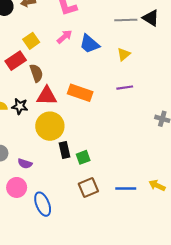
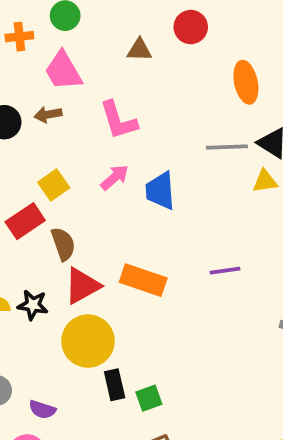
blue trapezoid: (89, 44) -> (160, 191), turned 45
yellow triangle: (124, 54) -> (265, 181), moved, turned 32
red triangle: (47, 96) -> (82, 286), turned -30

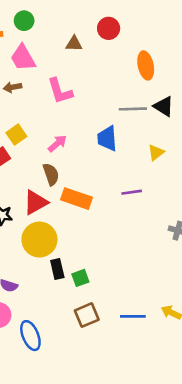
pink arrow: (115, 177) -> (57, 144), moved
yellow triangle: (265, 181) -> (156, 152), moved, turned -30
blue trapezoid: (160, 191) -> (107, 138), moved
brown semicircle: (63, 244) -> (51, 174), moved

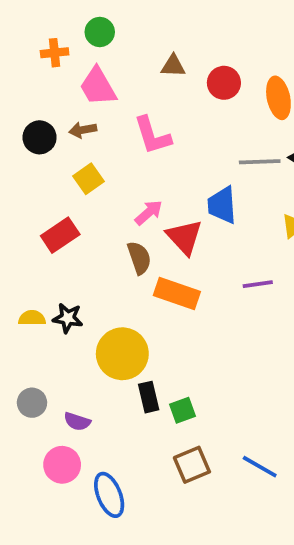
red circle: (109, 28) -> (224, 83), moved
yellow square: (16, 135) -> (88, 179), moved
red triangle: (36, 202) -> (184, 237), moved, turned -44
blue line: (133, 316) -> (260, 467), turned 30

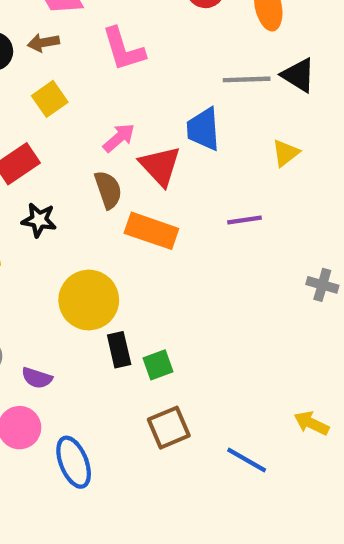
black star: (68, 318) -> (39, 220), moved
blue line: (260, 467) -> (247, 460), moved

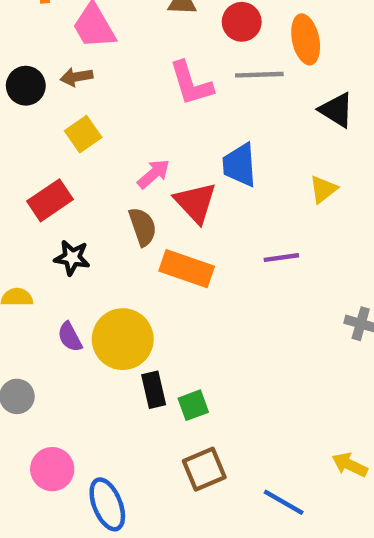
pink L-shape: (123, 49) -> (191, 84), moved
gray line: (247, 79) -> (259, 75), moved
purple semicircle: (37, 378) -> (70, 337), moved, turned 44

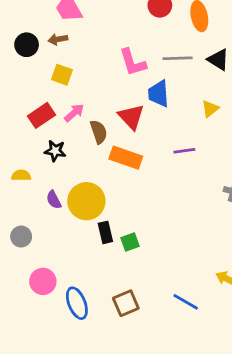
gray line: (259, 75) -> (178, 58), moved
pink L-shape: (191, 84) -> (133, 62), moved
yellow square: (83, 134) -> (62, 75), turned -35
pink arrow: (154, 174) -> (74, 113), moved
brown square: (204, 469) -> (126, 303), moved

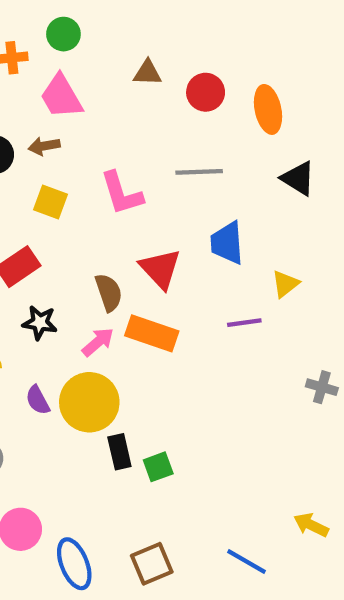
gray line: (178, 58) -> (199, 172), moved
pink L-shape: (133, 62) -> (122, 193), moved
blue trapezoid: (158, 94) -> (227, 243), moved
yellow triangle: (210, 109) -> (285, 284), moved
pink arrow: (74, 113) -> (98, 342), moved

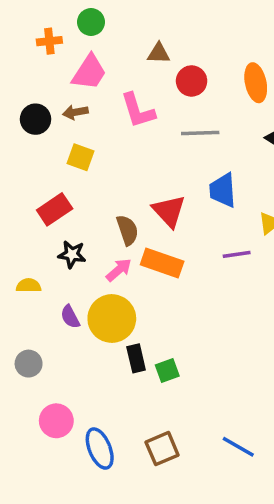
red circle: (206, 92) -> (192, 81), moved
pink trapezoid: (61, 97) -> (89, 72), turned -117
pink L-shape: (122, 193) -> (138, 110), moved

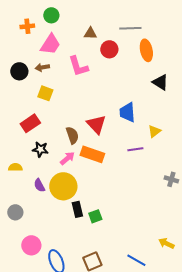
gray line: (200, 133) -> (130, 28), moved

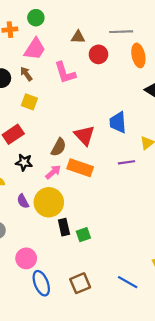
brown arrow: (42, 67) -> (26, 74), turned 64
brown semicircle: (72, 135) -> (59, 147), turned 48
pink circle: (31, 245) -> (26, 258), moved

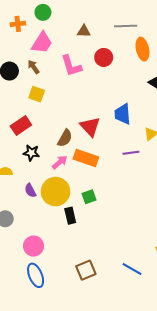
red circle: (98, 54) -> (104, 57), moved
green square: (83, 235) -> (89, 197), moved
blue ellipse: (41, 283) -> (36, 275), moved

